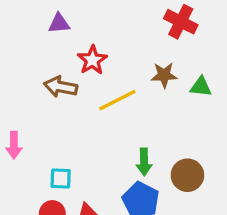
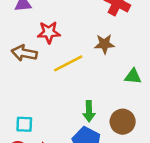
red star: (92, 60) -> (49, 32), turned 30
green triangle: (201, 87) -> (133, 76), moved

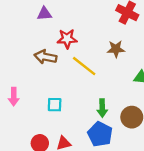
yellow line: (68, 63) -> (84, 66), turned 65
cyan square: (24, 124) -> (55, 105), moved

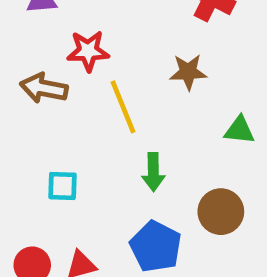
yellow line: (84, 66) -> (123, 107), turned 30
green arrow: (102, 108) -> (153, 172), moved

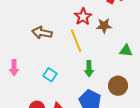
red star: (88, 51) -> (83, 17), moved, turned -30
cyan square: (62, 186) -> (50, 75), turned 32

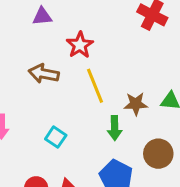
red star: (83, 17) -> (80, 45), moved
brown star: (104, 26) -> (136, 104), moved

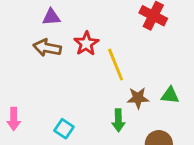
brown arrow: (44, 74) -> (47, 48), moved
yellow line: (95, 86) -> (116, 65), moved

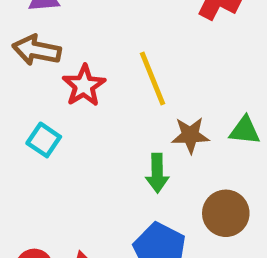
red star: (86, 44) -> (84, 86), moved
cyan square: (64, 129) -> (44, 140), moved

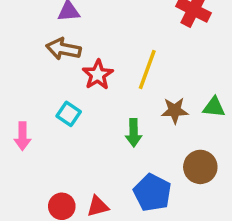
yellow line: (153, 78) -> (147, 69), turned 42
green arrow: (157, 173) -> (134, 133), moved

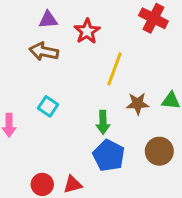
red star: (98, 75) -> (87, 31), moved
blue pentagon: (152, 193) -> (109, 156), moved

